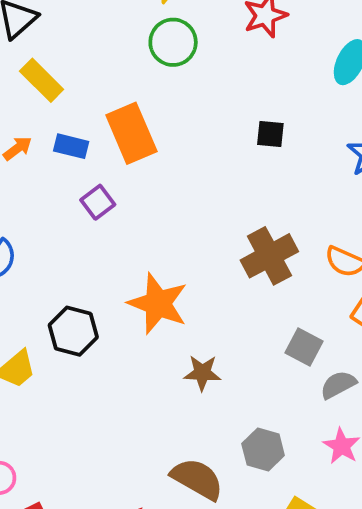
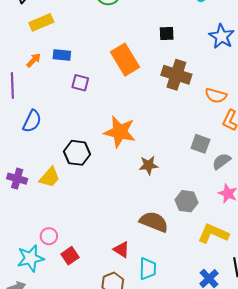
yellow rectangle: (42, 80) -> (41, 22), turned -60
orange rectangle: (131, 133) -> (125, 60), moved
purple square: (98, 202) -> (80, 83), turned -30
brown cross: (269, 256) -> (176, 75), moved, turned -36

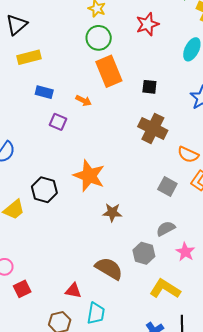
orange arrow: (34, 60) -> (83, 101), moved, turned 63
orange rectangle: (125, 60) -> (109, 71), moved
gray square: (200, 144) -> (167, 186), moved
gray semicircle: (221, 161) -> (166, 229), moved
red triangle: (121, 250) -> (73, 291), turned -30

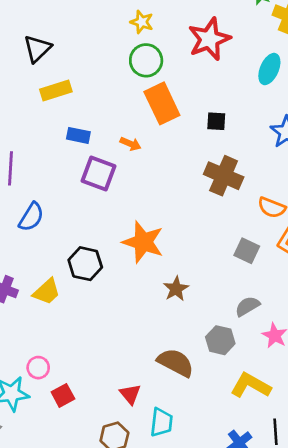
red star: (147, 24) -> (209, 39), size x1.4
purple square: (58, 122) -> (98, 174), size x1.5
brown star: (112, 212) -> (176, 289), turned -30
red triangle: (73, 291) -> (130, 394), turned 42

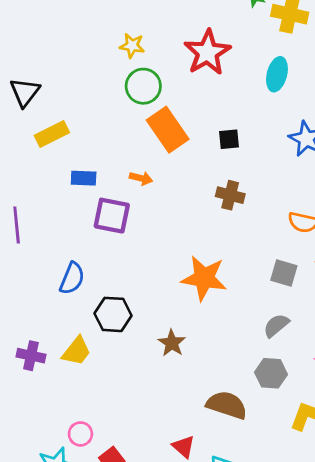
brown cross: (224, 176) -> (230, 195), moved, size x0.7
blue semicircle: (31, 217) -> (72, 278), moved
orange star: (143, 242) -> (204, 278), moved
brown star: (176, 289) -> (172, 343), moved
gray semicircle: (247, 306) -> (276, 325), moved

